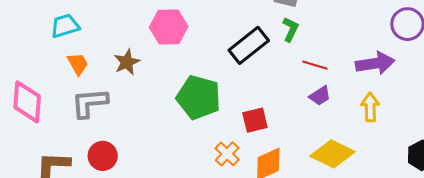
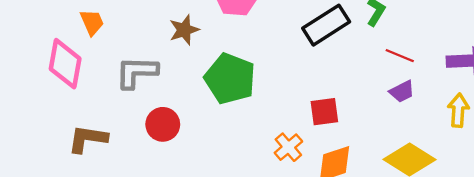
orange trapezoid: (78, 64) -> (92, 22), moved
green pentagon: (199, 97) -> (230, 79), moved
red circle: (103, 156) -> (163, 124), moved

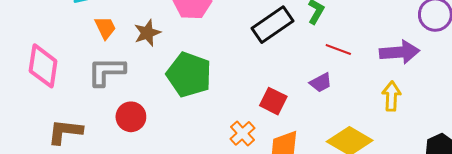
orange trapezoid: (92, 22) -> (105, 28), moved
purple trapezoid: (402, 91) -> (321, 83), moved
red square: (324, 112) -> (273, 101), turned 36

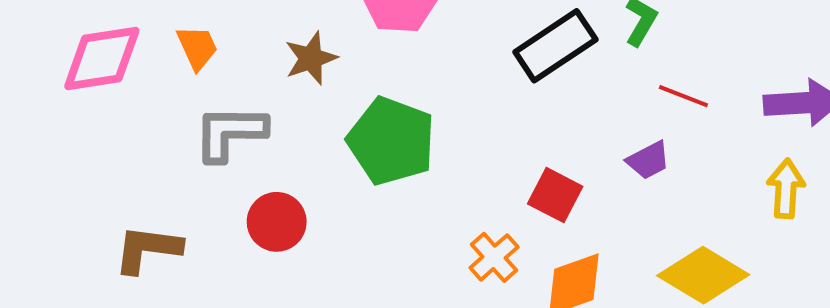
orange trapezoid: (105, 28) -> (197, 47), moved
pink diamond: (43, 66) -> (102, 58), moved, turned 72

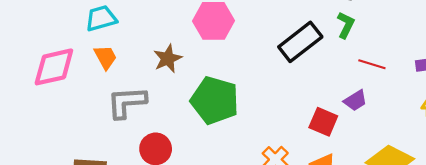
red square: (555, 195) -> (323, 122), moved

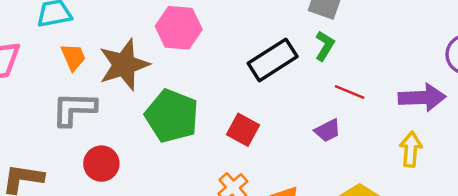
orange trapezoid: (105, 57) -> (73, 57), moved
brown star: (168, 58) -> (124, 65), size x1.6
red square: (323, 122) -> (243, 130), moved

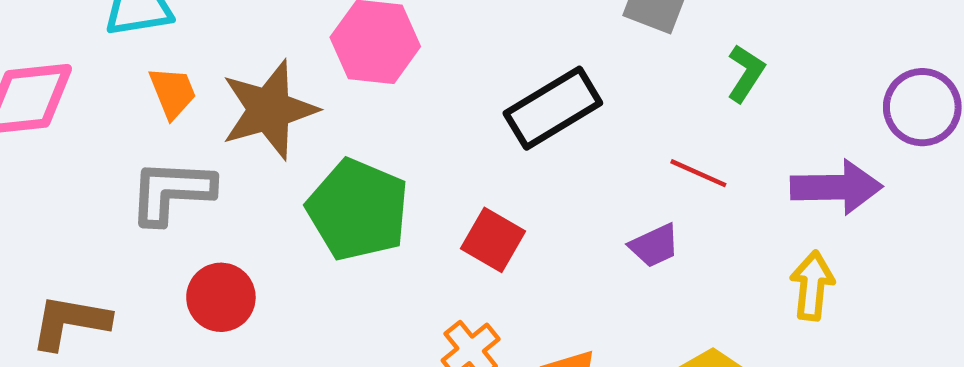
green L-shape: (325, 46) -> (746, 73), moved

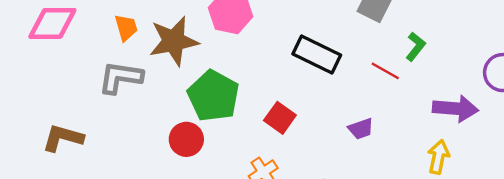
black rectangle: (553, 108) -> (317, 54), turned 51
red line: (698, 173) -> (385, 71), moved
red circle: (221, 297) -> (186, 139), moved

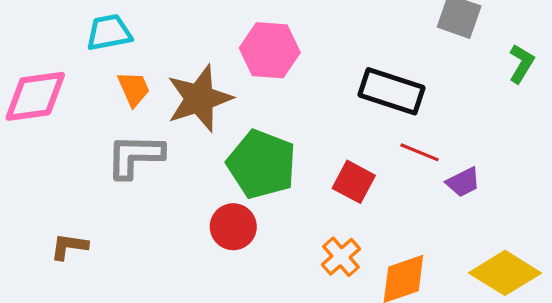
red line: (385, 71) -> (419, 152), moved
brown L-shape: (63, 138) -> (69, 246), size x0.7

